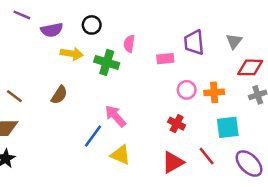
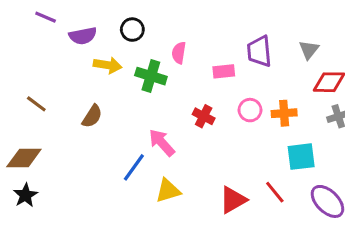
brown line: (14, 96) -> (36, 104), moved
red cross: (177, 124) -> (204, 116), moved
yellow triangle: (120, 155) -> (168, 191), turned -40

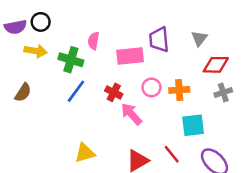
black circle: (132, 30) -> (41, 22), moved
pink rectangle: (224, 71) -> (130, 56), size x1.5
pink arrow: (162, 143) -> (131, 114), moved
blue line: (134, 167) -> (76, 91), moved

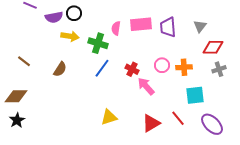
pink rectangle: (130, 56) -> (141, 24), moved

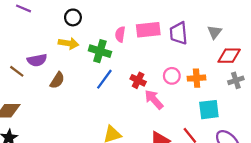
purple semicircle: (54, 17) -> (37, 60), moved

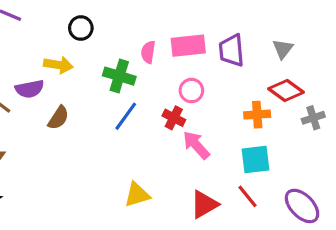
yellow arrow: (68, 43) -> (58, 65), moved
red diamond: (229, 56) -> (286, 91), moved, turned 35
pink circle: (172, 76) -> (191, 91), moved
cyan square: (209, 110) -> (256, 159), moved

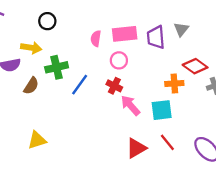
gray triangle: (283, 49) -> (181, 29), moved
green cross: (119, 76) -> (57, 67), moved, turned -30
pink circle: (191, 91) -> (119, 60), moved
cyan square: (256, 159) -> (162, 110), moved
yellow triangle: (137, 195) -> (37, 140), moved

